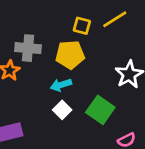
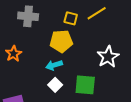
gray cross: (28, 48) -> (28, 16), moved
green square: (100, 110) -> (85, 85), turned -30

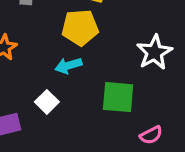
white square: (55, 85) -> (47, 102), moved

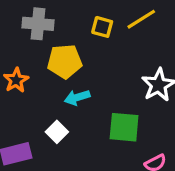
yellow pentagon: (80, 28) -> (65, 61), moved

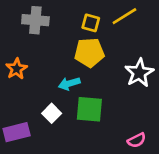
yellow pentagon: (65, 61) -> (89, 53), moved
green square: (124, 127) -> (89, 109), moved

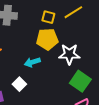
white star: (139, 73) -> (69, 54), moved, turned 30
green square: (89, 109) -> (80, 81), moved, turned 30

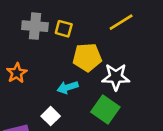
yellow square: (48, 17) -> (64, 29), moved
green square: (80, 81) -> (105, 109), moved

